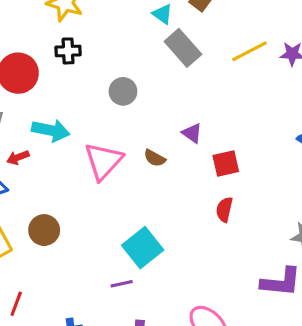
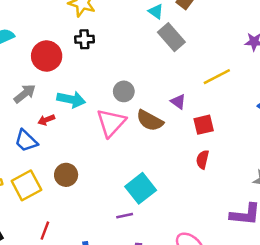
yellow line: (249, 51) -> (217, 77), moved
gray circle: (123, 91) -> (124, 91), moved
brown semicircle: (155, 158) -> (150, 121), size x1.6

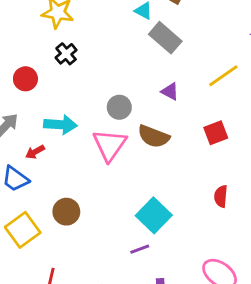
black cross: (84, 39) -> (66, 54), turned -30
red circle: (47, 56) -> (25, 79), size x0.7
purple triangle: (178, 102) -> (170, 92), moved
red semicircle: (203, 160) -> (221, 196), moved

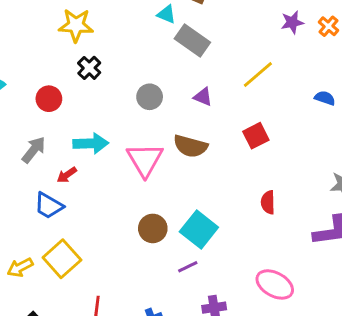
gray circle: (119, 107) -> (150, 97), moved
brown circle: (66, 212) -> (153, 228), moved

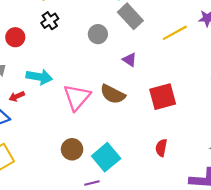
yellow line: (258, 75) -> (175, 33), moved
gray circle: (150, 97) -> (98, 34), moved
red square: (256, 136) -> (163, 97), size x1.4

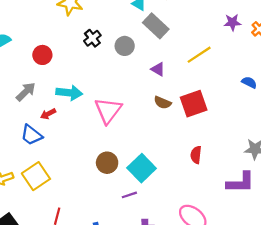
black cross: (50, 21) -> (92, 38), moved
yellow line: (175, 33) -> (199, 55), moved
brown semicircle: (113, 94) -> (163, 103), moved, size x0.7

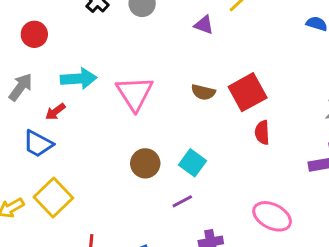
purple triangle: (158, 69) -> (204, 25), moved
brown semicircle: (163, 103) -> (203, 92), moved
red square: (194, 104) -> (248, 92), moved
cyan square: (142, 168) -> (193, 163), size x0.7

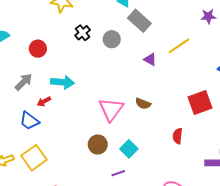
red square: (248, 92) -> (200, 103), moved
pink triangle: (135, 93) -> (111, 109), moved

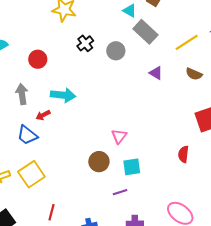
yellow line: (179, 46) -> (187, 42), moved
gray arrow: (24, 82) -> (22, 94), turned -54
brown semicircle: (143, 104) -> (194, 74), moved
pink triangle: (111, 109) -> (119, 136), moved, size x0.6
cyan square: (129, 149) -> (132, 167), turned 36

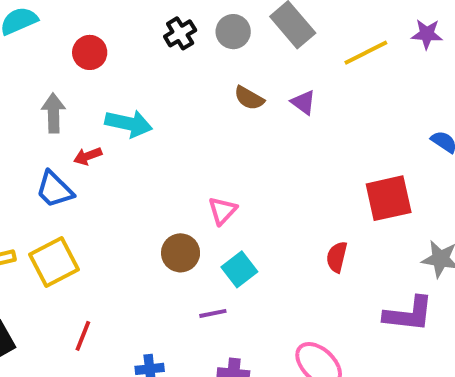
gray circle: (116, 51) -> (233, 32), moved
brown semicircle: (194, 74) -> (249, 98), moved
cyan square: (132, 167) -> (239, 269), turned -36

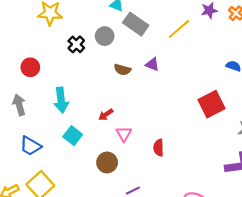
cyan arrow: (129, 124) -> (61, 100), turned 85
red arrow: (88, 156) -> (106, 115), moved
red semicircle: (337, 257) -> (159, 148), moved
cyan square: (239, 269) -> (73, 136), moved

